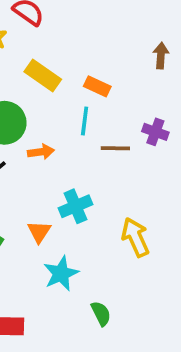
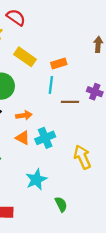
orange rectangle: (97, 86) -> (59, 64), turned -42
orange arrow: (41, 152) -> (24, 115), moved
orange triangle: (39, 232) -> (23, 138), moved, turned -35

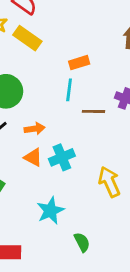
yellow rectangle: (25, 57) -> (27, 38), moved

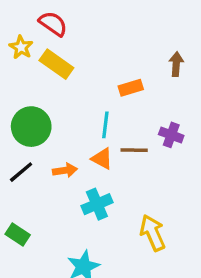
orange rectangle: (79, 63) -> (131, 88), moved
orange triangle: (33, 157) -> (102, 159), moved

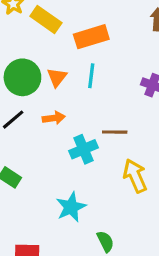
orange rectangle: (131, 88) -> (91, 37), moved, size x1.5
brown line: (134, 150) -> (115, 132), moved
orange triangle: (102, 159) -> (57, 77), moved, turned 40

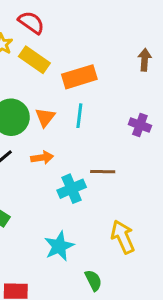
yellow arrow: (135, 176) -> (123, 237), moved

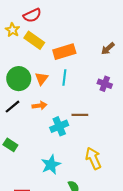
red semicircle: (31, 22) -> (32, 15), turned 120
brown arrow: (145, 60) -> (108, 49), moved, turned -136

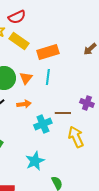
purple cross: (105, 84) -> (87, 103), moved
yellow arrow: (93, 158) -> (76, 137), moved

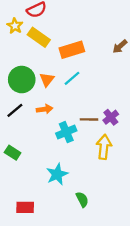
cyan line: (48, 77) -> (72, 78), turned 42
purple cross: (87, 103) -> (111, 117), moved, turned 32
yellow arrow: (76, 137) -> (104, 147), turned 30

